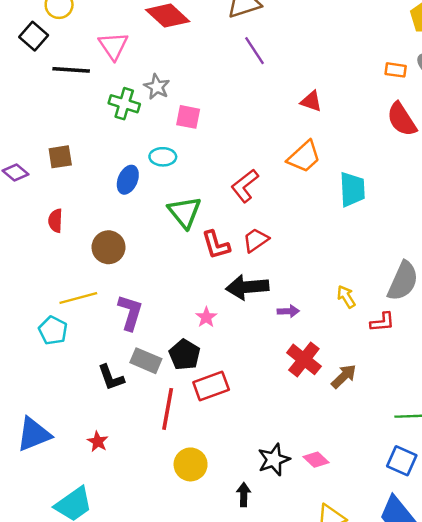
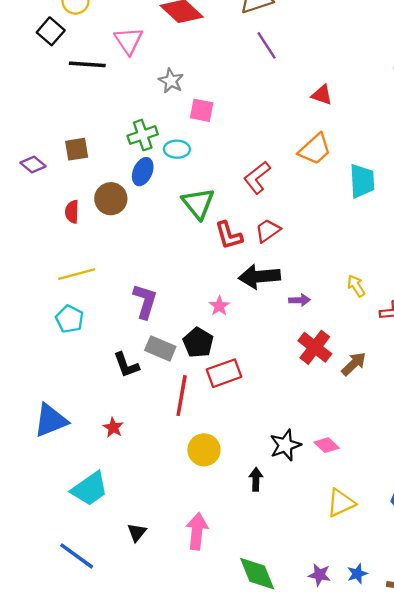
green cross: (124, 104) -> (143, 135), moved, turned -36
brown circle: (108, 247) -> (111, 199), moved
yellow line: (78, 298) -> (77, 274), moved

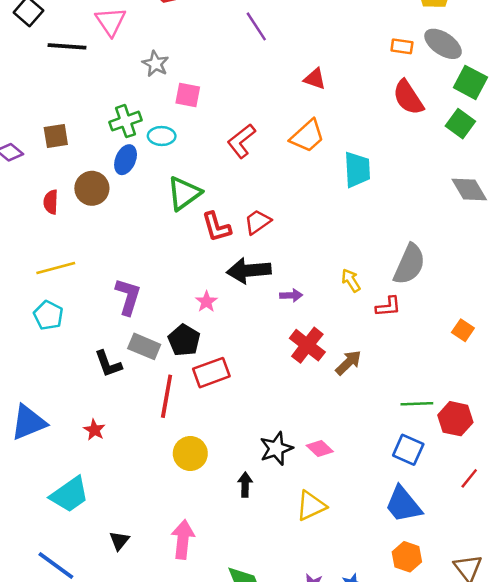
red L-shape: (257, 177) -> (241, 141), moved
green triangle: (198, 203) -> (184, 193), turned 33
yellow triangle: (341, 503) -> (311, 506), moved

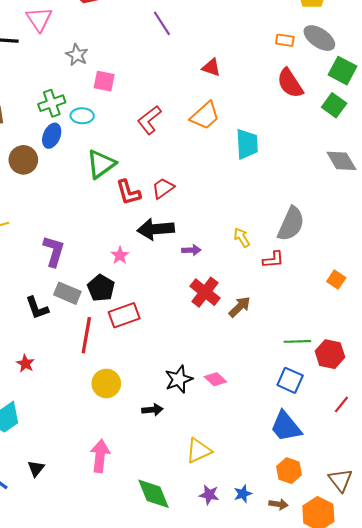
black arrow: (245, 485) -> (152, 410), turned 84
yellow triangle: (311, 506) -> (199, 451), moved
black triangle: (119, 541) -> (36, 469), moved

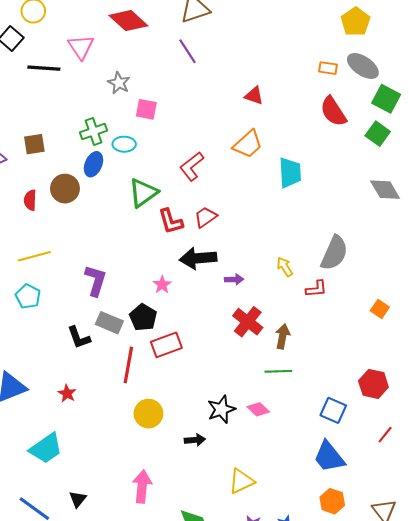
purple line: (162, 23) -> (188, 51), moved
red L-shape: (149, 120) -> (192, 166), moved
brown arrow: (240, 307) -> (283, 336), turned -35
green line: (297, 341) -> (278, 371), moved

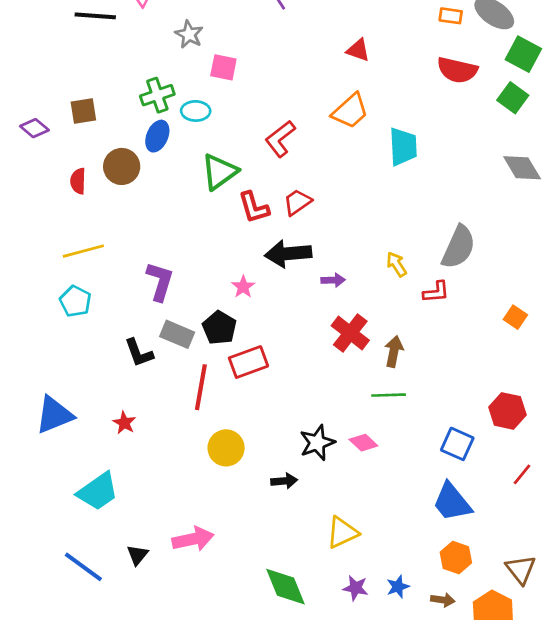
red semicircle: (333, 111) -> (457, 70), turned -44
pink arrow: (142, 486) -> (193, 539), moved, turned 72

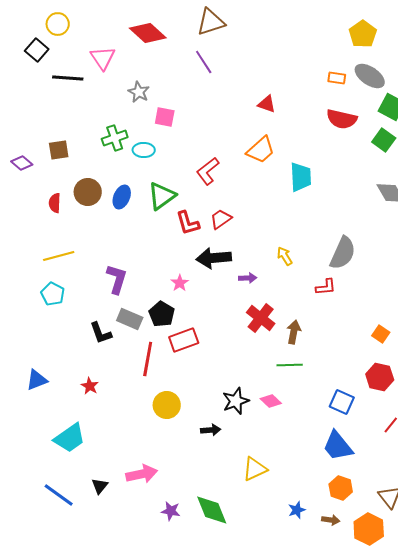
blue ellipse: (157, 136) -> (122, 197), moved
yellow arrow: (396, 264) -> (285, 256), moved
orange square: (515, 317) -> (381, 334), moved
blue triangle: (54, 415) -> (37, 380), size x0.7
purple star: (356, 588) -> (171, 511), moved

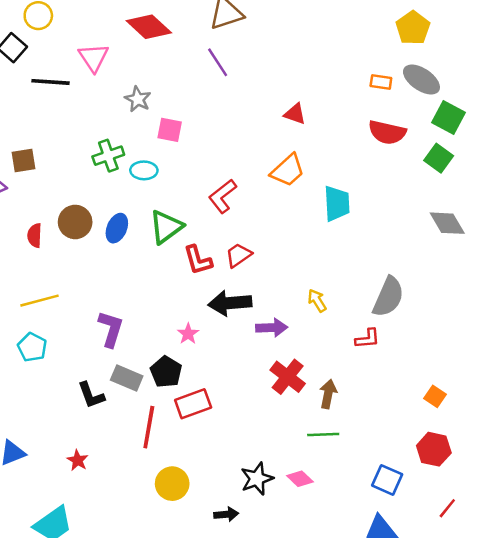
brown square: (59, 150) -> (24, 161), moved
purple arrow: (248, 278) -> (272, 328), size x1.4

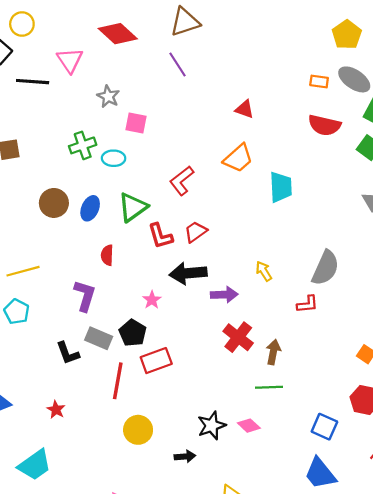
red semicircle: (35, 235) -> (107, 255), moved

